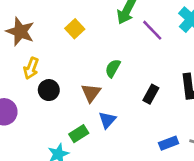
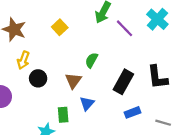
black rectangle: (151, 94) -> (123, 82), size x1.5
green rectangle: (79, 134) -> (63, 115), turned -63
blue rectangle: (169, 143) -> (132, 112), moved

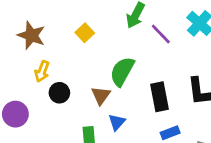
green semicircle: (92, 60) -> (122, 71), size x1.6
black rectangle: (123, 82) -> (159, 97), turned -40

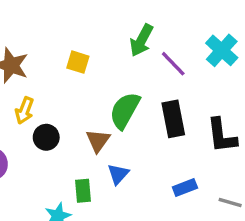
yellow square: (85, 33) -> (78, 62), turned -30
black rectangle: (159, 97) -> (173, 119), moved

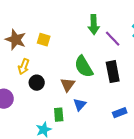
green arrow: (141, 40) -> (94, 25), turned -30
yellow square: (78, 62) -> (44, 40), moved
green semicircle: (125, 111) -> (84, 67), turned -60

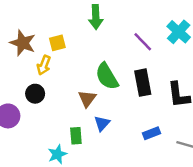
green arrow: (94, 25) -> (96, 17), moved
yellow square: (44, 40) -> (57, 43), turned -32
yellow arrow: (24, 67) -> (44, 65), moved
black circle: (37, 83) -> (35, 94), moved

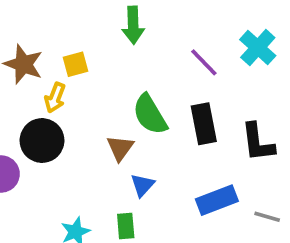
black circle: (35, 94) -> (42, 141), size x1.5
blue rectangle: (151, 133) -> (217, 200), size x1.5
green rectangle: (76, 136) -> (126, 226), moved

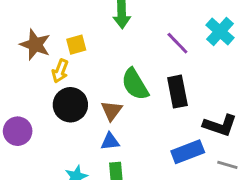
black circle: (42, 141) -> (70, 105), moved
black L-shape: (258, 142) -> (220, 125), moved, turned -64
blue triangle: (142, 185) -> (110, 141), moved, turned 42

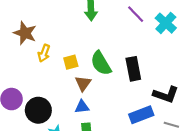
purple line: (177, 43) -> (136, 14), moved
yellow square: (76, 45) -> (71, 62), moved
black circle: (70, 105) -> (38, 110), moved

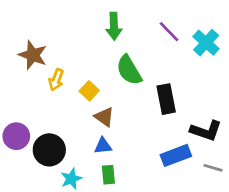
yellow square: (71, 62) -> (89, 91), turned -32
green semicircle: (101, 63) -> (129, 70), moved
brown triangle: (83, 83) -> (104, 117), turned -30

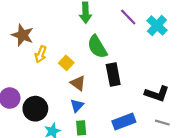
black rectangle: (166, 99) -> (113, 75), moved
blue triangle: (103, 146) -> (77, 105), turned -40
blue rectangle: (176, 155) -> (124, 121), moved

